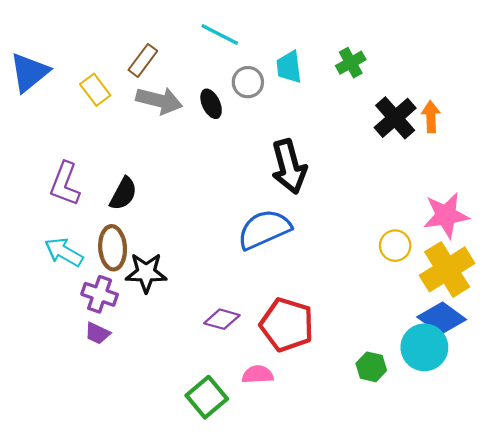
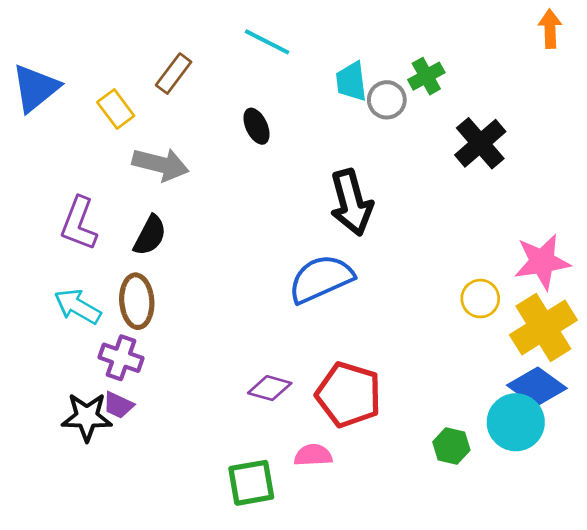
gray circle: (248, 82) -> (387, 100), moved
gray arrow: (159, 101) -> (160, 164), moved
orange arrow: (431, 117) -> (550, 29), moved
black star: (146, 273) -> (87, 417), moved
green square: (207, 397) -> (251, 483), turned 30

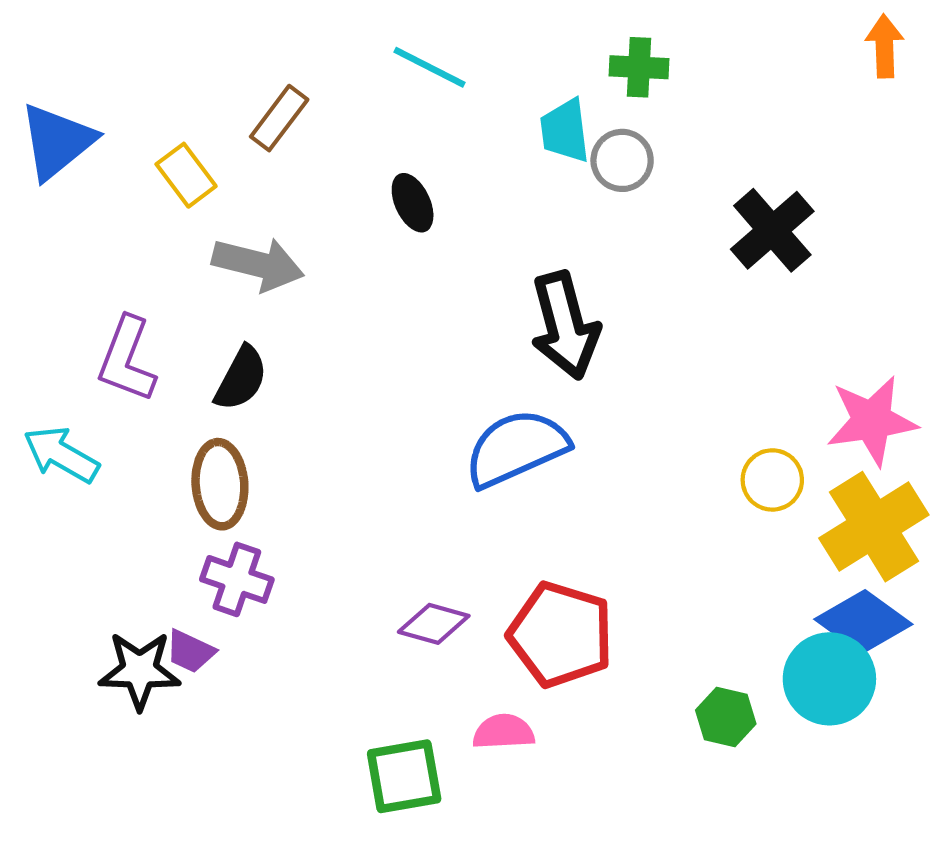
green cross: (426, 76) -> (639, 67), moved, turned 32
cyan arrow: (78, 306) -> (61, 455), moved
purple cross: (121, 358) -> (237, 579), moved

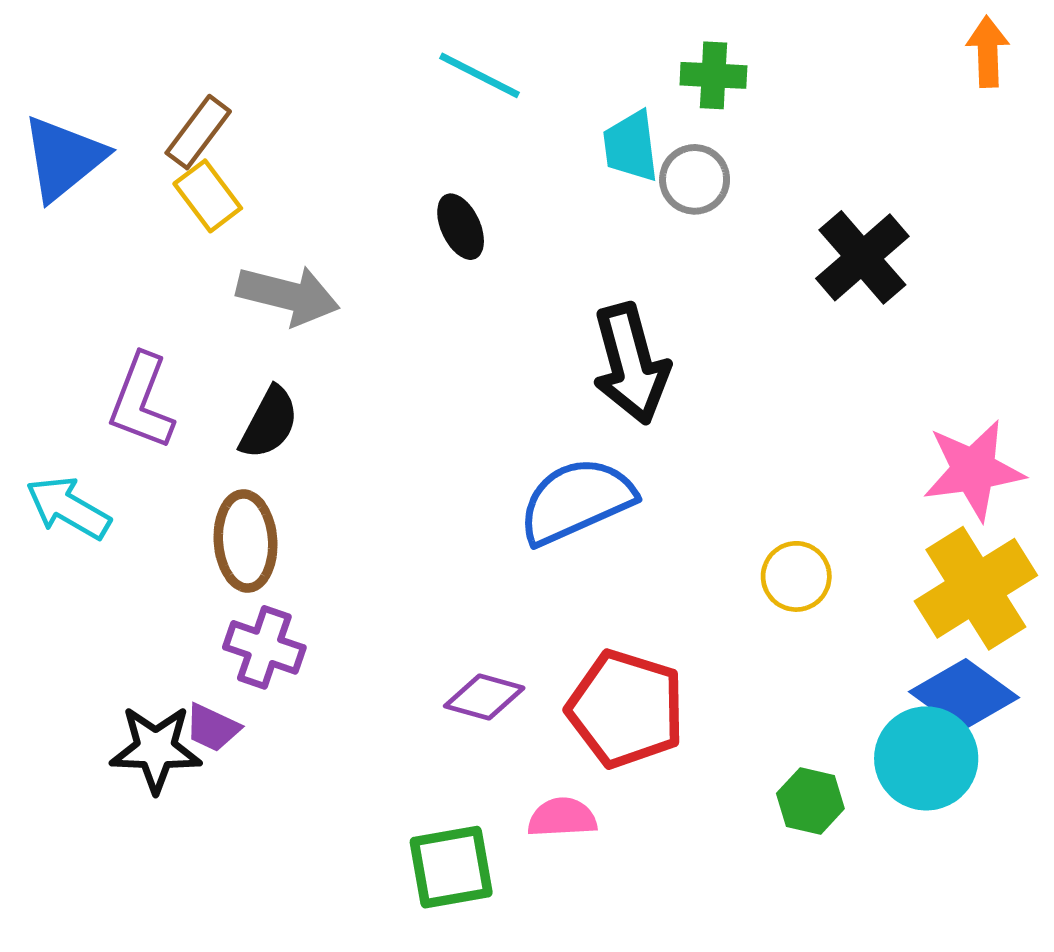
brown rectangle: (279, 118) -> (198, 132), moved
yellow circle: (772, 480) -> (796, 576), moved

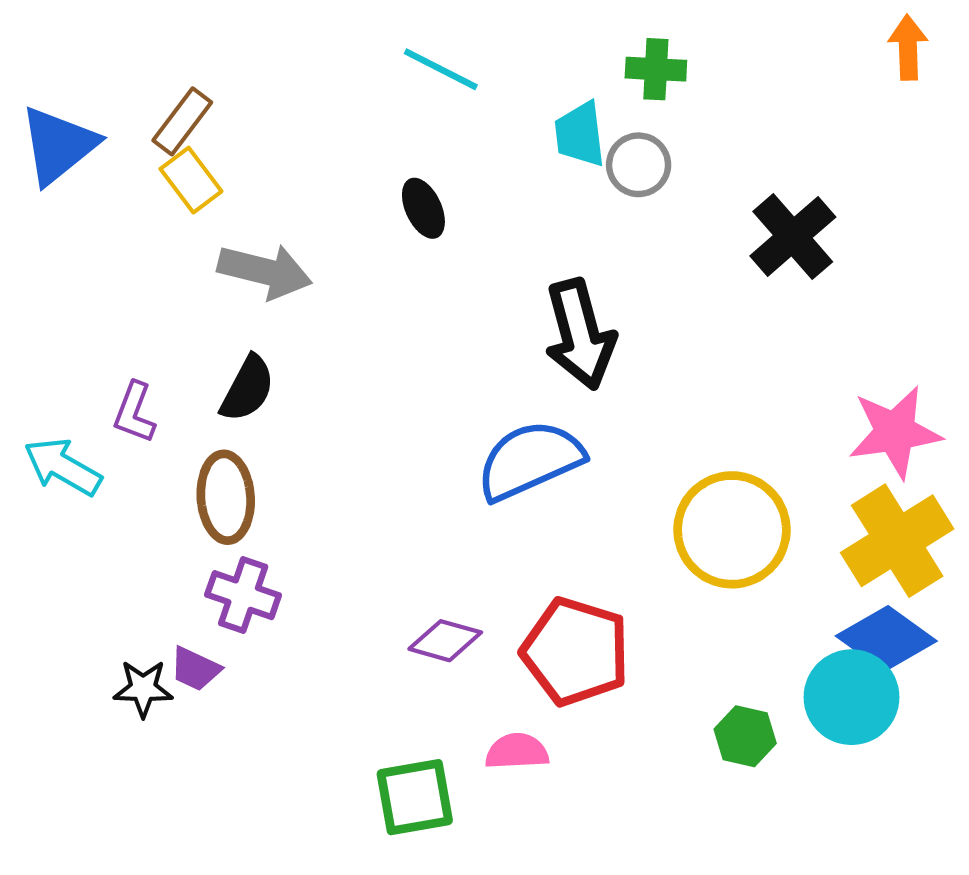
purple L-shape: (141, 402) -> (134, 413), moved, size x0.7
yellow circle: (796, 576) -> (732, 530), size x1.8
black star: (156, 749) -> (143, 688), size x0.7

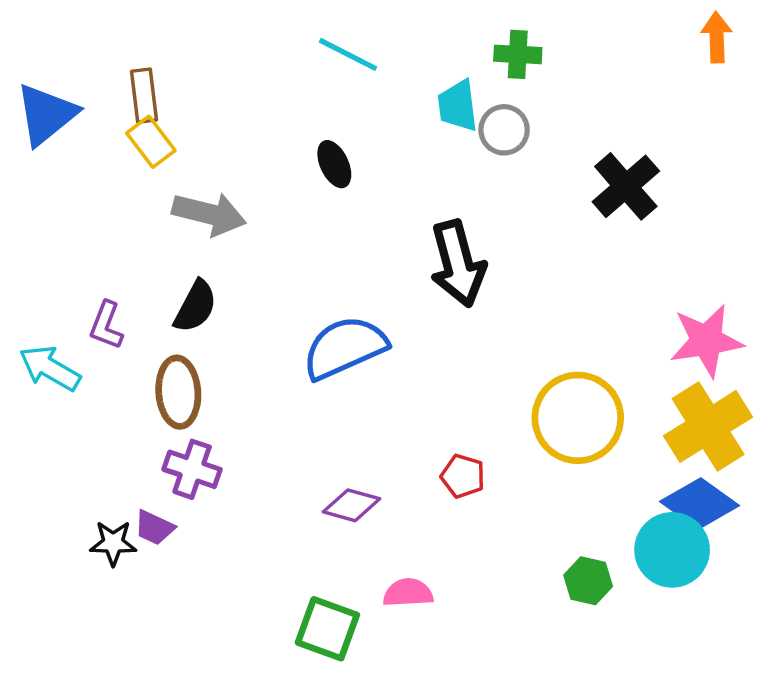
brown rectangle: (182, 121) -> (144, 96), turned -44
blue semicircle: (530, 460) -> (345, 348), moved
red pentagon: (576, 652) -> (463, 476), moved, size x0.5
green square: (415, 797) -> (327, 629), turned 30

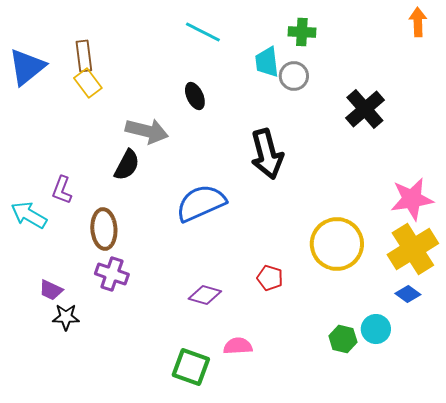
gray arrow: (209, 214) -> (147, 131), moved
black semicircle: (195, 306) -> (127, 165), moved
blue diamond: (700, 504) -> (408, 294), size x0.6
purple trapezoid: (154, 528) -> (51, 290), moved
cyan circle: (672, 550) -> (376, 329), moved, size x0.7

